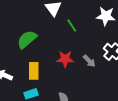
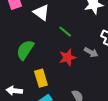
green line: (72, 26) -> (65, 32), moved

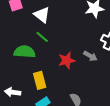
green line: (65, 32) -> (42, 37), moved
green semicircle: (25, 50) -> (25, 52), turned 60

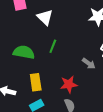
green line: (42, 37) -> (53, 46), moved, turned 64
red star: (67, 60) -> (69, 84), moved

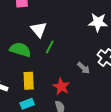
white triangle: (45, 17) -> (39, 30), moved
red star: (69, 84) -> (61, 87), turned 30

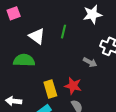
green line: (50, 47) -> (64, 32), moved
yellow rectangle: (29, 81) -> (50, 89), moved

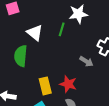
white star: (92, 14) -> (78, 14), moved
green semicircle: (24, 60) -> (21, 56), turned -90

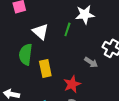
red star: (68, 84) -> (72, 84), turned 30
yellow rectangle: (45, 86) -> (45, 69), moved

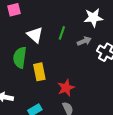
white star: (85, 15) -> (93, 18), moved
gray arrow: (91, 62) -> (84, 41), moved, turned -56

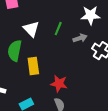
red star: (66, 88) -> (59, 84), turned 30

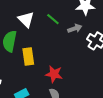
green line: (58, 29) -> (53, 19), turned -72

